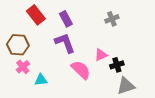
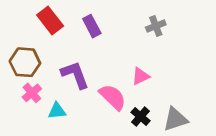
purple L-shape: (65, 43) -> (75, 75), moved
black cross: (117, 65) -> (141, 117), moved, turned -32

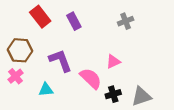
pink cross: (32, 93) -> (15, 76), moved
black cross: (141, 117) -> (113, 94), turned 32

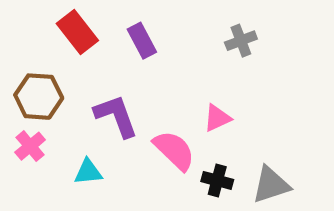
black cross: (113, 94) -> (217, 180), turned 32

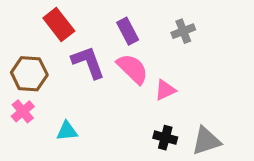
purple rectangle: (142, 41) -> (128, 31), moved
purple L-shape: (116, 116) -> (88, 62), moved
pink semicircle: (174, 150) -> (132, 69), moved

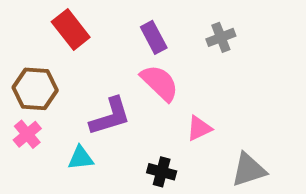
purple L-shape: (88, 62) -> (110, 116), moved, turned 93
pink triangle: (165, 90) -> (199, 128), moved
black cross: (165, 138) -> (162, 172), moved

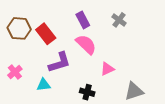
red rectangle: (71, 30) -> (46, 34), moved
gray cross: (221, 37) -> (119, 20), turned -32
brown hexagon: (35, 89) -> (19, 28), moved

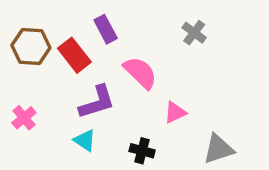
purple rectangle: (83, 20) -> (106, 29), moved
cyan triangle: (44, 85) -> (85, 140), moved, turned 40

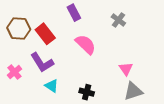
purple rectangle: (106, 29) -> (74, 13), moved
purple L-shape: (97, 102) -> (42, 62), moved, turned 75
pink triangle: (175, 113) -> (126, 69), moved, turned -40

